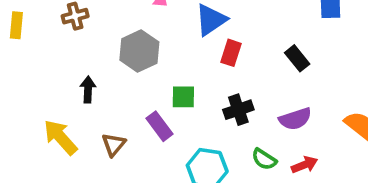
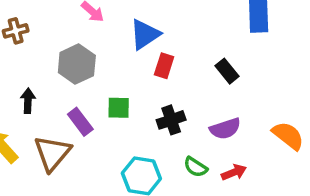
purple rectangle: (159, 126) -> (80, 122), moved
brown triangle: (114, 145) -> (52, 153), size x1.6

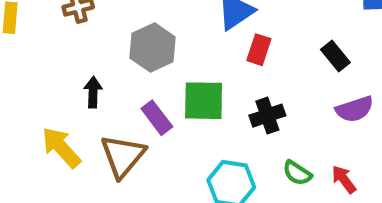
green square: (119, 108) -> (204, 101), size x1.5
purple semicircle: (225, 129) -> (355, 109), moved
red arrow: (234, 172) -> (344, 179), turned -105

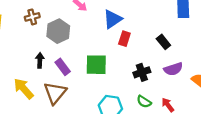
gray hexagon: (153, 48) -> (58, 31), moved
black cross: (267, 116) -> (142, 72), moved
purple rectangle: (157, 118) -> (63, 67), moved

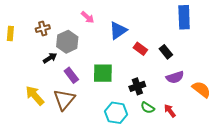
red rectangle: (124, 39) -> (140, 49), moved, turned -72
black arrow: (40, 60) -> (50, 58), moved, turned 56
black cross: (142, 72) -> (137, 86), moved

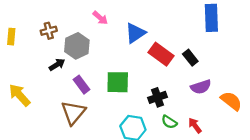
red rectangle: (140, 49) -> (161, 54), size x1.5
yellow arrow: (35, 96) -> (19, 95), moved

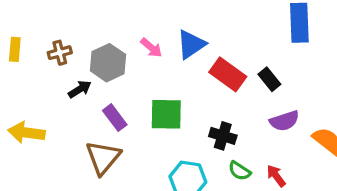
pink arrow: (100, 18) -> (151, 48), moved
brown cross: (49, 31) -> (60, 53), moved
yellow arrow: (19, 95) -> (26, 133), turned -40
black cross: (158, 97) -> (223, 136), turned 36

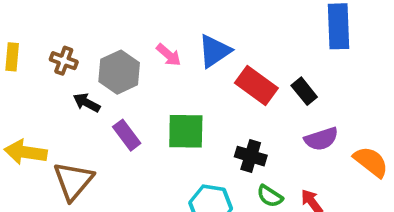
brown cross: (60, 53) -> (64, 61), turned 35
black arrow: (80, 89) -> (87, 103), turned -120
brown triangle: (103, 158) -> (73, 181), moved

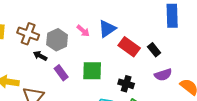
brown cross: (64, 61) -> (28, 34), size x1.5

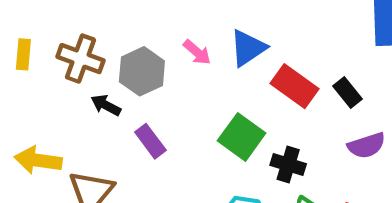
green square: (92, 71) -> (242, 137), moved, turned 35

